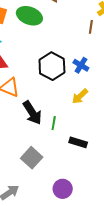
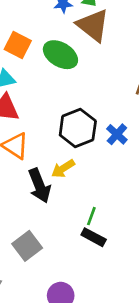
yellow arrow: (80, 96) -> (63, 169), moved
green line: (54, 123) -> (91, 216), moved

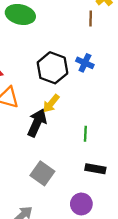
black arrow: (39, 186) -> (37, 123), turned -116
black rectangle: (94, 237) -> (95, 169), moved

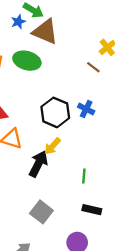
brown line: (91, 19) -> (93, 67), turned -56

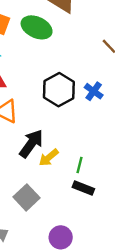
yellow arrow: (53, 146) -> (49, 158), moved
black rectangle: (92, 210) -> (83, 188), moved

